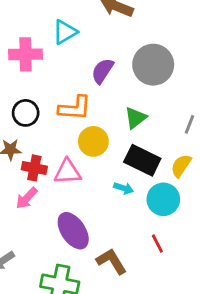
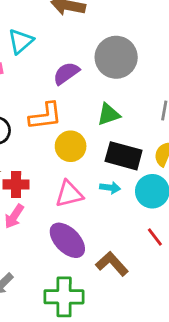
purple semicircle: (103, 71) -> (66, 73), turned 32
green triangle: (136, 118) -> (109, 114), turned 30
pink triangle: (68, 172) -> (69, 194), moved

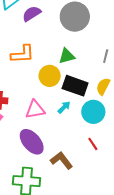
purple semicircle: (66, 73) -> (32, 14), moved
yellow circle: (71, 146) -> (50, 76), moved
cyan arrow: (110, 188) -> (64, 107), turned -56

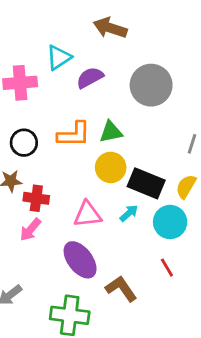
green triangle: (67, 56) -> (111, 132), moved

